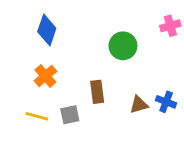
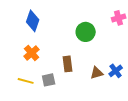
blue cross: (166, 102) -> (116, 71), turned 32

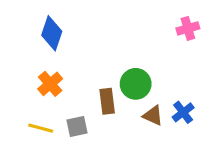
green circle: (86, 32) -> (136, 84), moved
brown triangle: (97, 73) -> (153, 116), turned 40

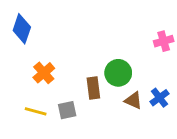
pink cross: (188, 28) -> (164, 41), moved
blue diamond: (52, 33) -> (22, 29), moved

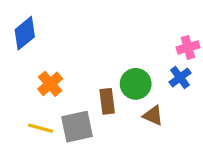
blue diamond: (22, 29) -> (25, 33), turned 32
blue cross: (160, 98) -> (180, 78), moved
gray square: (67, 110) -> (77, 127), size x1.5

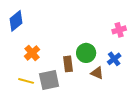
blue cross: (180, 78) -> (114, 59), moved

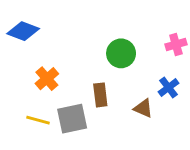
blue diamond: (16, 21) -> (23, 31), turned 60
green circle: (86, 53) -> (121, 53), moved

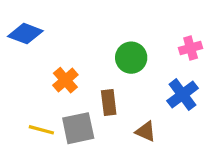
orange cross: (47, 79) -> (65, 80), moved
blue cross: (169, 88) -> (183, 95), size x1.4
brown triangle: (143, 108) -> (146, 131), moved

